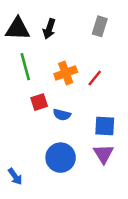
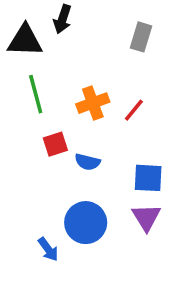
black arrow: (49, 29) -> (62, 19), moved
blue arrow: (15, 177) -> (48, 249), moved

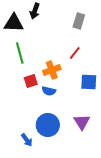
orange cross: (93, 103) -> (52, 70), moved
red line: (134, 110) -> (75, 53), moved
blue square: (148, 178) -> (89, 82), moved

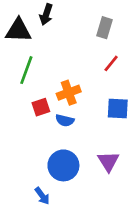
green line: (20, 53) -> (26, 70), turned 35
red line: (75, 53) -> (111, 63), moved
blue arrow: (27, 140) -> (42, 196), moved

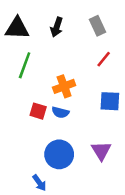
black arrow: (46, 14) -> (57, 27), moved
gray rectangle: (104, 28) -> (97, 26), turned -42
red square: (41, 107) -> (38, 111), moved, turned 35

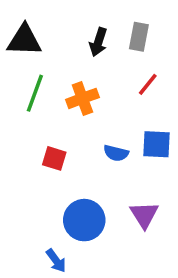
gray rectangle: (97, 26) -> (139, 37), turned 36
black arrow: (57, 27) -> (98, 42), moved
orange cross: (64, 86) -> (82, 98), moved
blue semicircle: (60, 112) -> (116, 153), moved

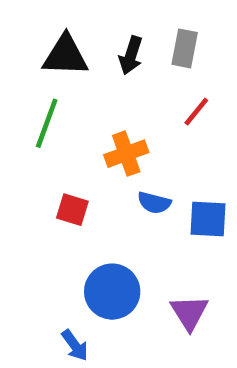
black triangle: (24, 40) -> (65, 55), moved
orange cross: (82, 98) -> (126, 154), moved
blue square: (156, 144) -> (208, 219), moved
purple triangle: (144, 215) -> (189, 313), moved

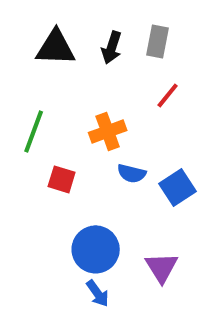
green line: (47, 123) -> (34, 132), moved
blue square: (208, 219) -> (178, 187), turned -36
blue arrow: (75, 345) -> (98, 293), moved

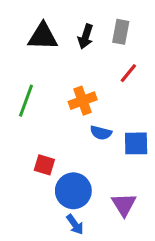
red square: (62, 179) -> (44, 165), moved
blue square: (178, 187) -> (136, 143), turned 32

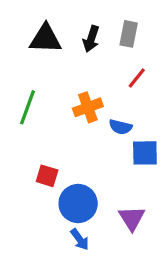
blue semicircle: (101, 133) -> (120, 127), moved

